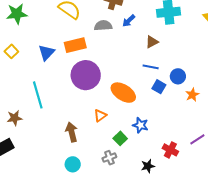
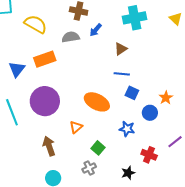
purple circle: (86, 75) -> (45, 101), moved
blue circle: (178, 76) -> (150, 113), moved
blue star: (140, 125) -> (127, 129), moved

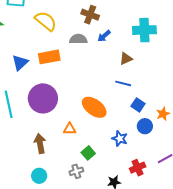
blue square: (132, 93) -> (138, 105), moved
orange triangle: (76, 127) -> (70, 129), turned 32
red cross: (149, 155) -> (138, 168), turned 35

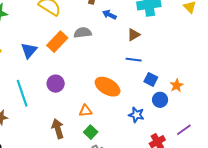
blue arrow: (104, 36) -> (109, 15), turned 72
gray semicircle: (78, 39) -> (83, 33), moved
orange rectangle: (49, 57) -> (57, 42), turned -30
purple circle: (43, 98) -> (56, 84), size x0.6
green square: (88, 153) -> (91, 132), moved

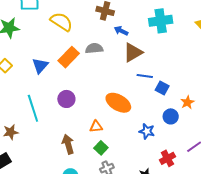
brown triangle: (134, 35) -> (133, 52), moved, size x1.5
blue square: (151, 79) -> (162, 88), moved

